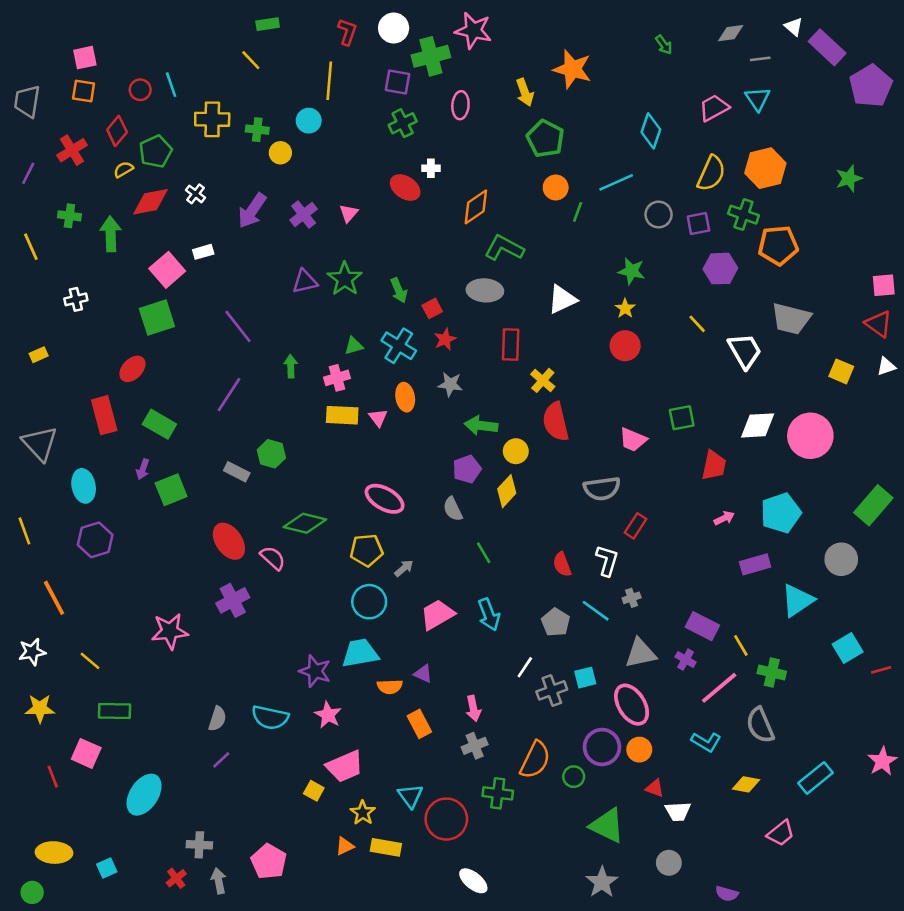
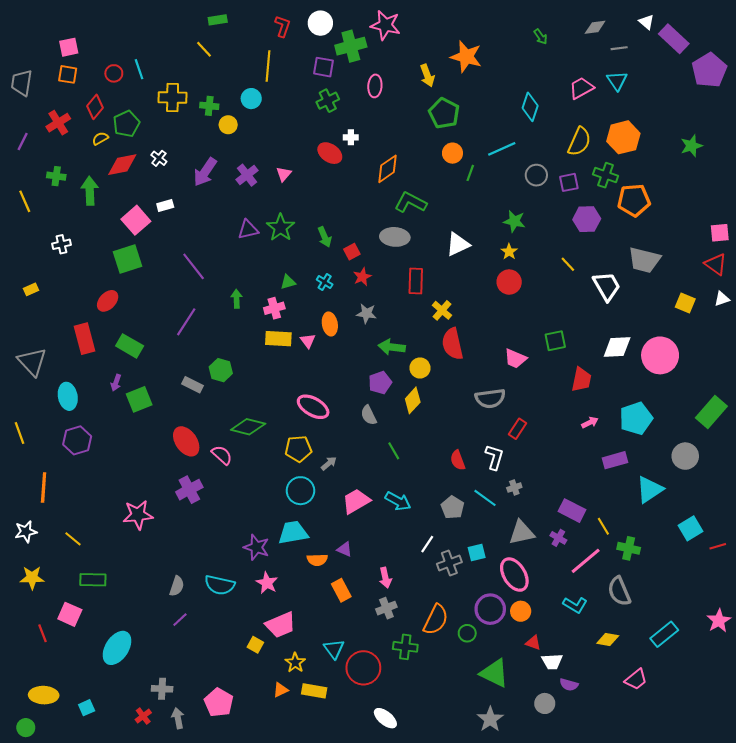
cyan cross: (399, 346) -> (325, 282), size x0.6
orange line: (54, 598) -> (44, 488), turned 32
cyan arrow: (489, 615) -> (398, 501), turned -40
purple semicircle: (727, 894) -> (569, 685), moved

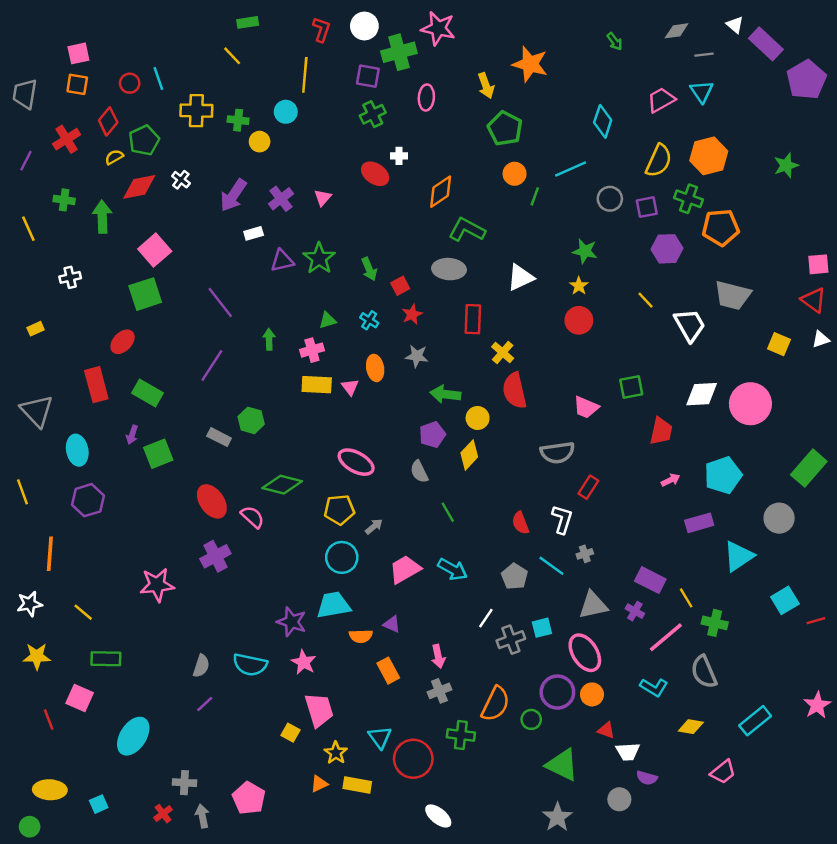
white rectangle: (165, 205) -> (254, 233), moved
pink trapezoid: (281, 625) -> (319, 710), turned -84

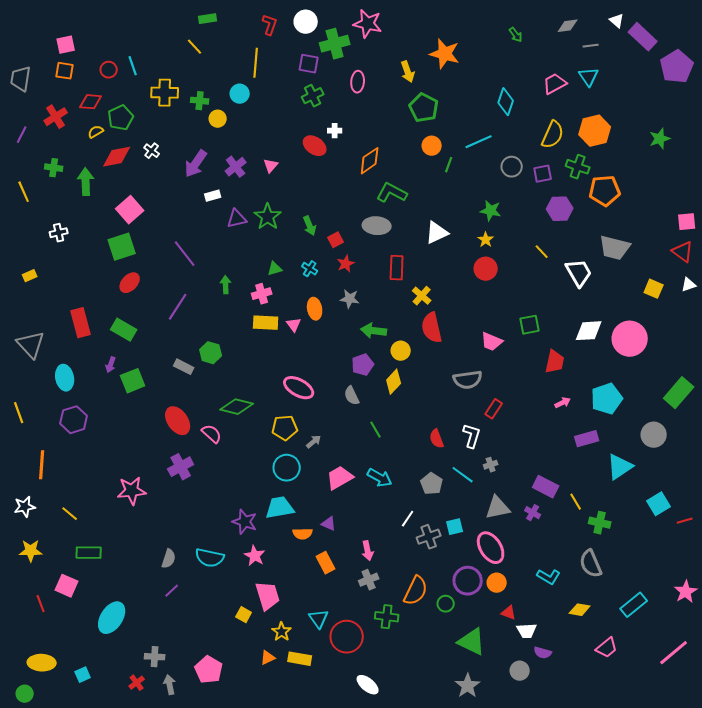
red diamond: (108, 121) -> (91, 102), turned 55
red ellipse: (123, 342) -> (130, 283), moved
pink line: (666, 637) -> (674, 653), moved

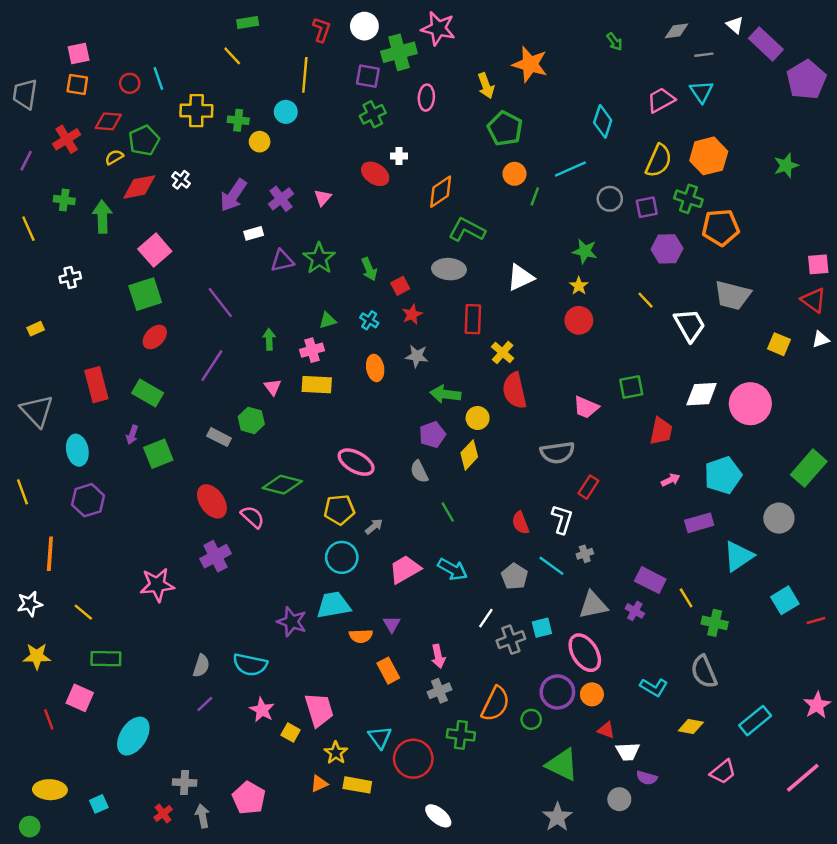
pink triangle: (294, 325) -> (273, 387), moved
purple triangle: (329, 524) -> (392, 624), turned 35
pink star: (255, 556) -> (262, 710), moved

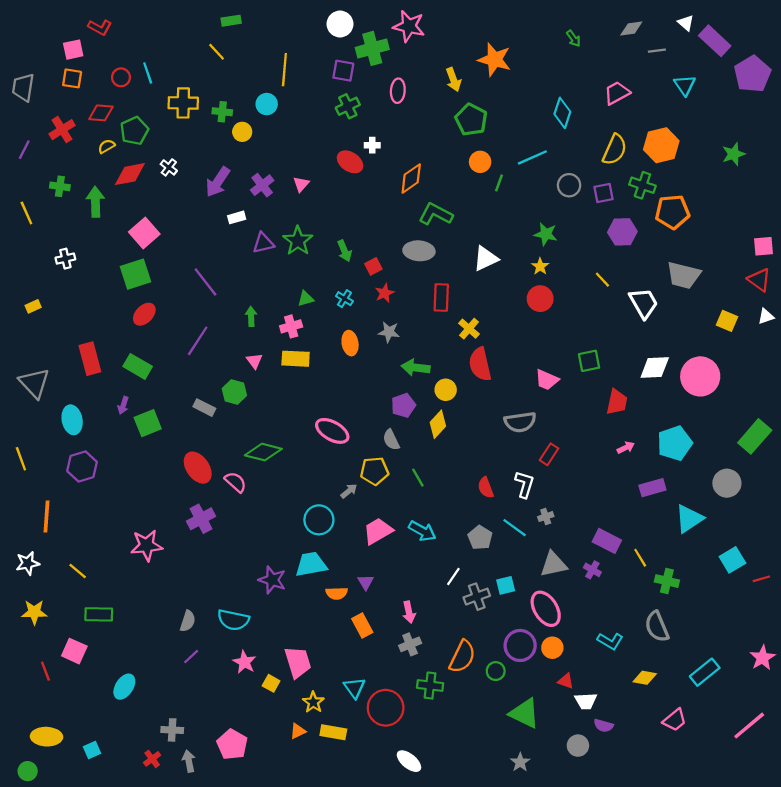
red L-shape: (322, 30) -> (100, 27), moved, turned 100
cyan triangle: (702, 92) -> (685, 85), moved
yellow pentagon: (339, 510) -> (374, 471), moved
cyan ellipse: (133, 736) -> (124, 687), size x0.7
gray star: (557, 817) -> (520, 762), size x0.7

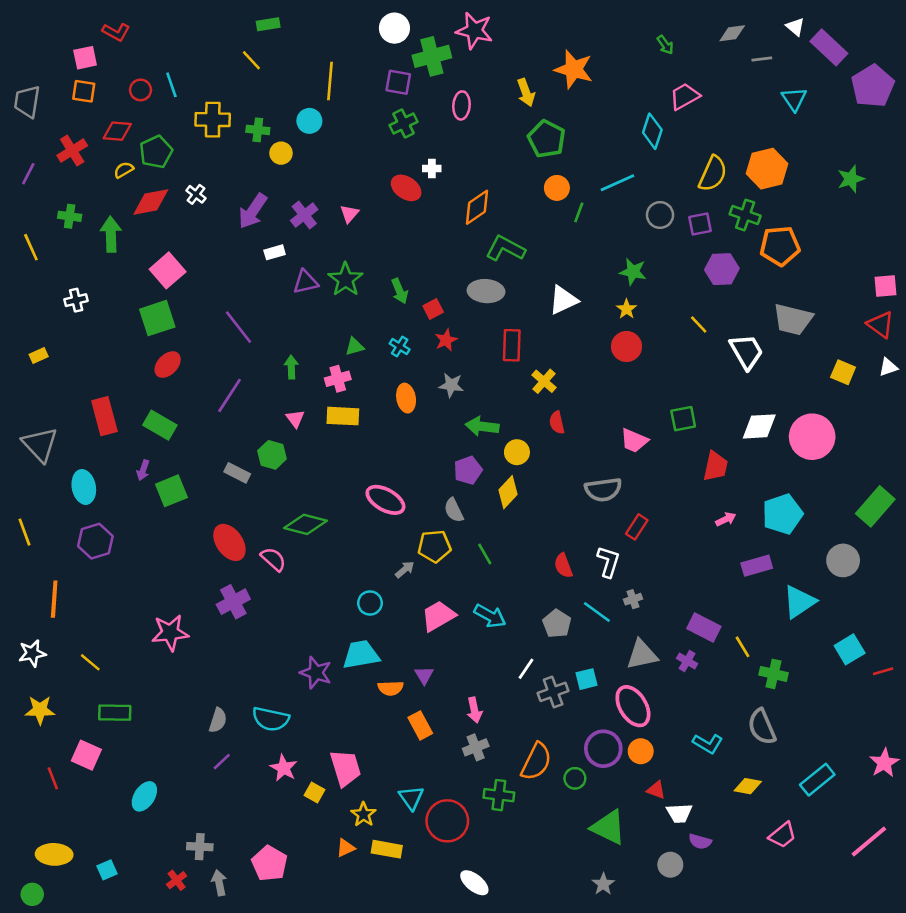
pink trapezoid: (617, 93) -> (685, 96), moved
red semicircle: (480, 364) -> (557, 423), size x0.6
cyan circle: (319, 520) -> (370, 603), size x0.7

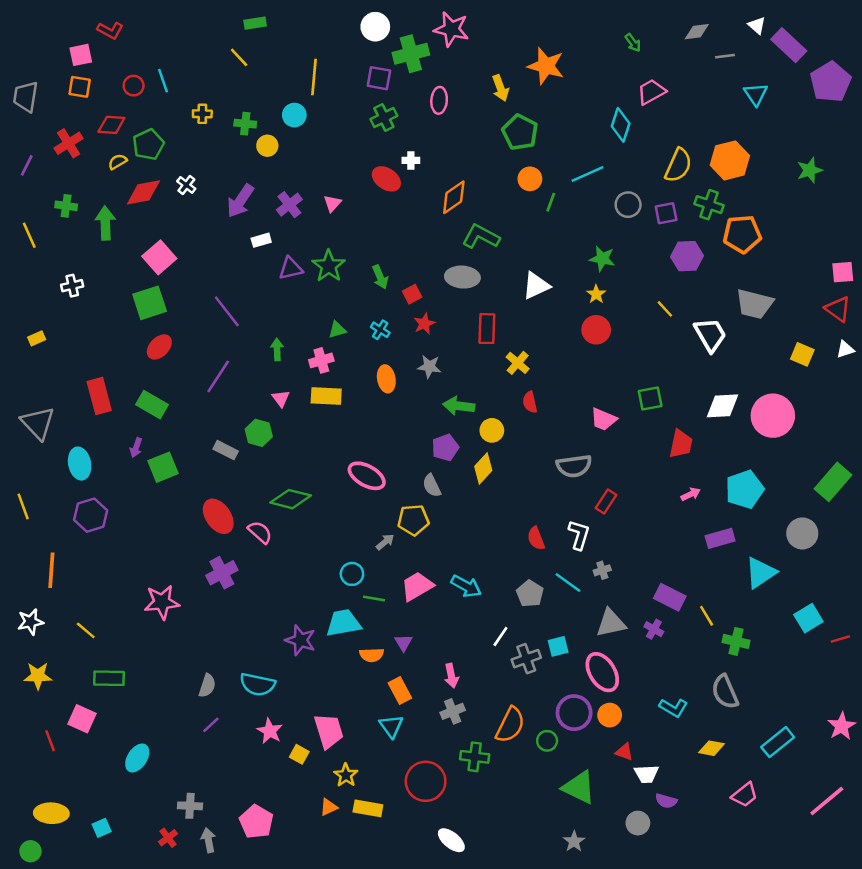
yellow cross: (213, 120) -> (202, 114), size x0.6
green line: (485, 554) -> (374, 598), moved, turned -50
cyan triangle: (411, 798) -> (391, 726), moved

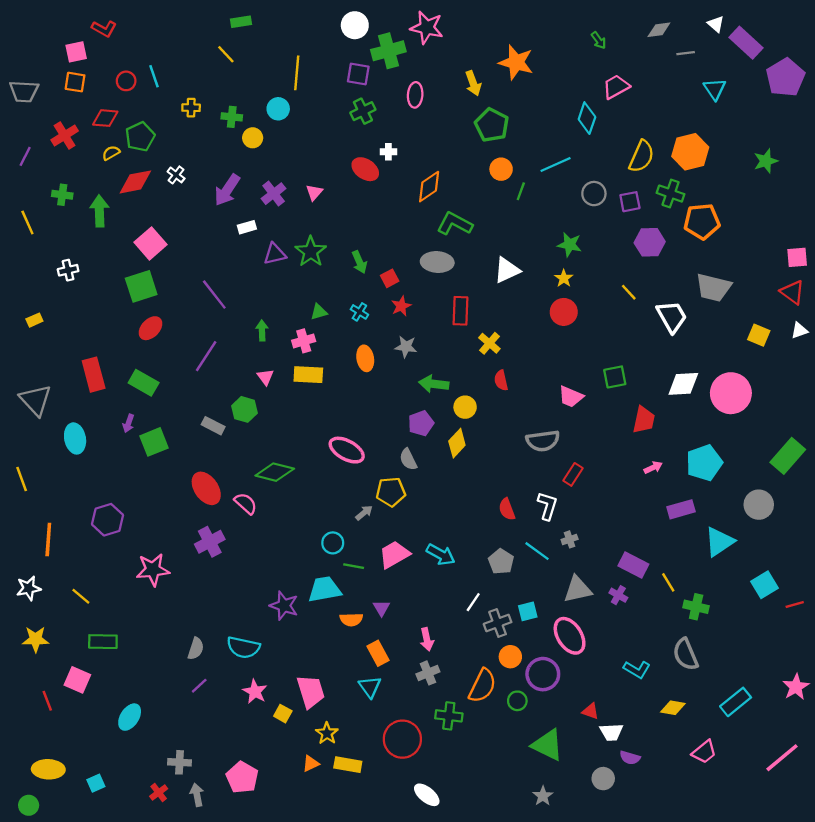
gray trapezoid: (26, 97) -> (24, 91), turned -96
purple hexagon: (91, 515) -> (108, 520), moved
orange circle: (610, 715) -> (510, 657), moved

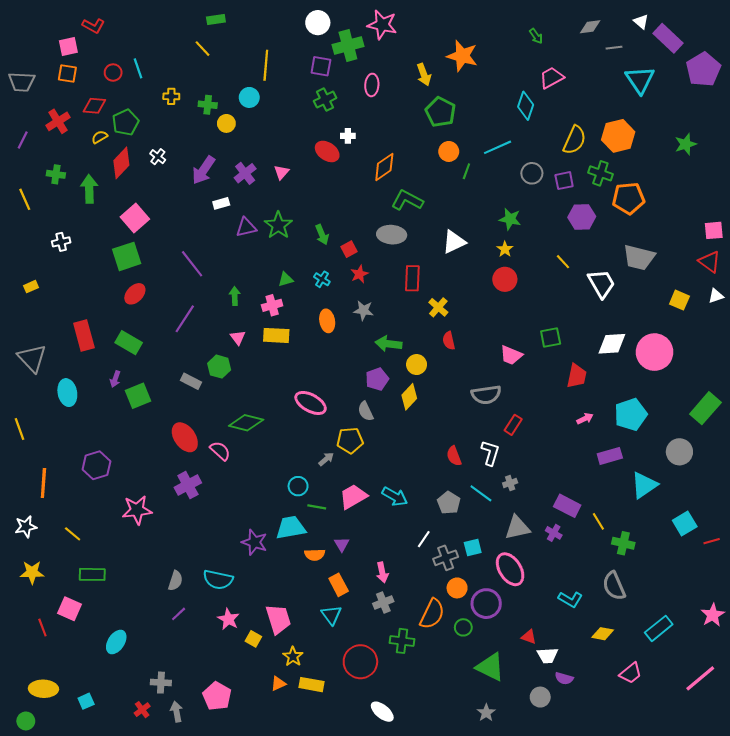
cyan triangle: (715, 89) -> (640, 80), size x1.4
red diamond: (135, 182) -> (121, 163), turned -36

